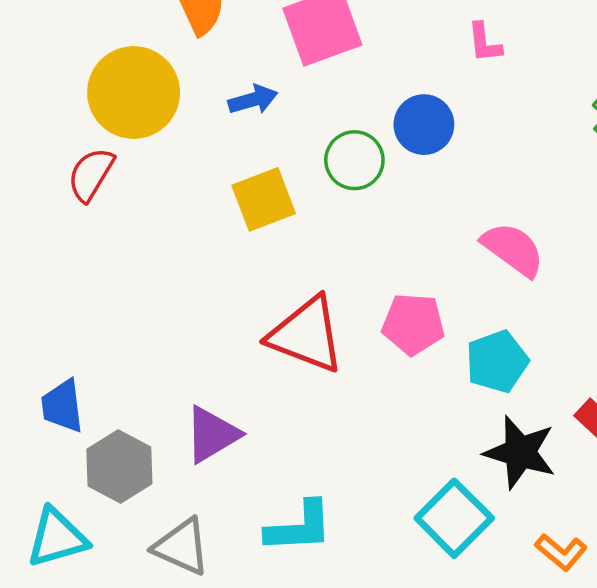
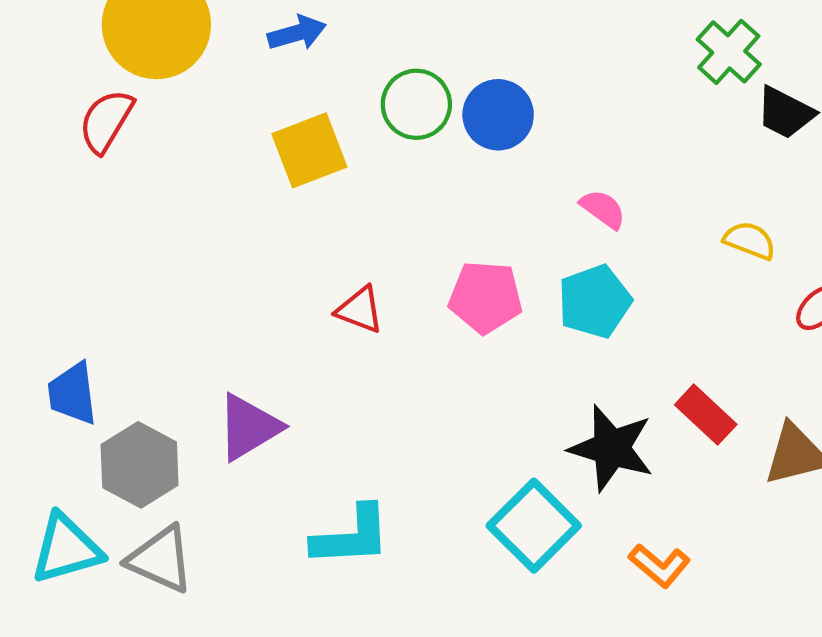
blue circle: (424, 125) -> (498, 115), moved
pink semicircle: (513, 249) -> (603, 209), size x0.6
red triangle: (306, 335) -> (360, 310), size x0.5
cyan pentagon: (497, 361) -> (595, 301), moved
gray triangle: (182, 547) -> (161, 559), moved

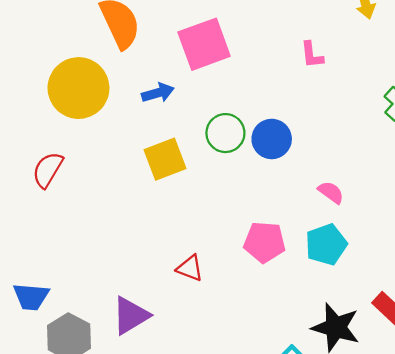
red semicircle: (106, 121) -> (48, 170), moved
red triangle: (360, 310) -> (190, 268), moved
blue trapezoid: (73, 394) -> (31, 297), turned -78

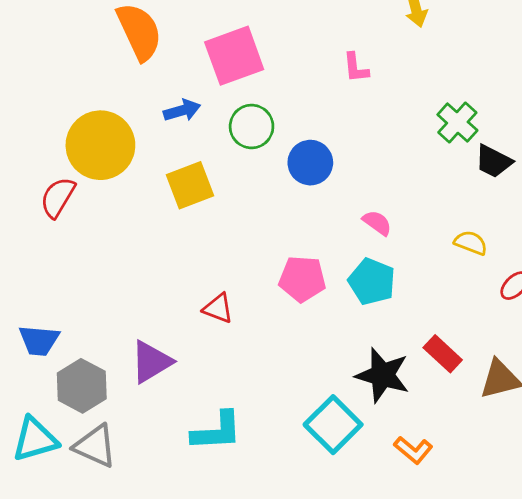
yellow circle: (78, 88) -> (100, 145), moved
green circle: (225, 133) -> (252, 127), moved
cyan pentagon: (326, 244) -> (372, 282), turned -30

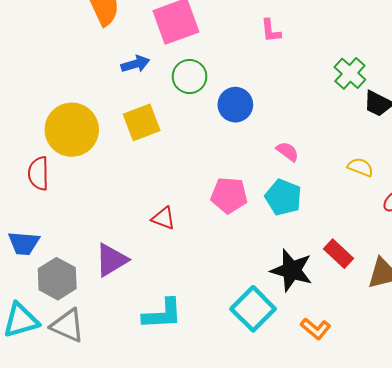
yellow circle: (100, 145) -> (72, 130), moved
red semicircle: (58, 197) -> (38, 173), moved, turned -32

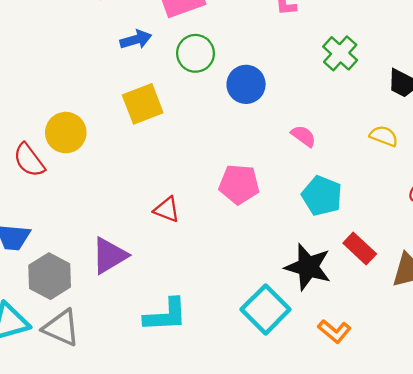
green cross: (350, 73) -> (340, 53), moved
yellow circle: (72, 130) -> (66, 133), moved, size x0.7
yellow semicircle: (360, 167) -> (384, 136), moved
red semicircle: (38, 173) -> (29, 160), turned -36
cyan pentagon: (283, 197) -> (322, 196), moved

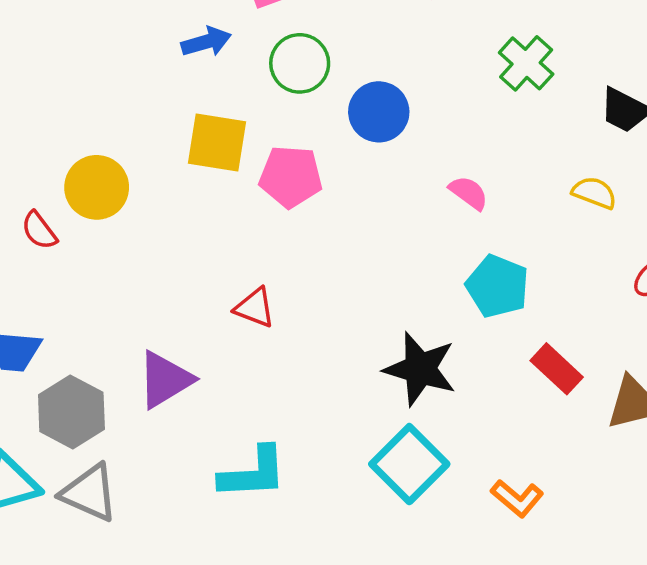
yellow square: (143, 104) -> (217, 142), turned 30
red semicircle: (29, 160) -> (39, 230), size x0.7
pink pentagon: (239, 184) -> (291, 177), moved
black star: (308, 267) -> (420, 369), moved

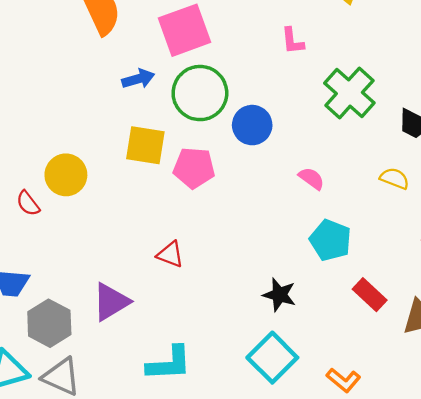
green circle: (300, 63) -> (200, 93), size x1.4
green cross: (526, 63) -> (349, 93), size x1.4
black star: (420, 369) -> (279, 295), size x0.7

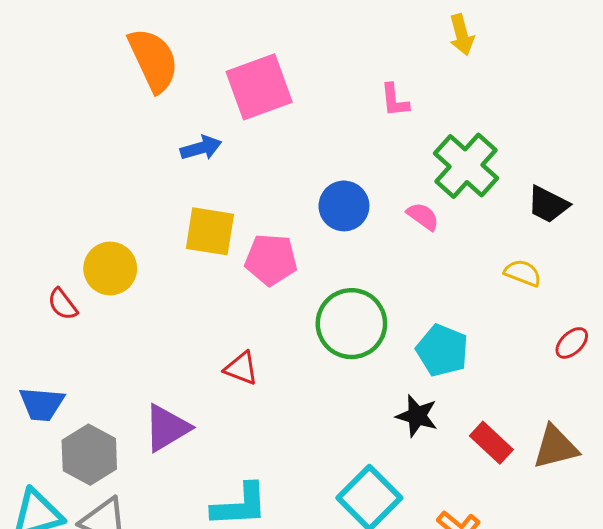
green circle: (200, 93) -> (351, 324), moved
pink semicircle: (311, 178) -> (423, 216), moved
black star: (279, 295) -> (417, 416), moved
red rectangle: (370, 295) -> (491, 443), moved

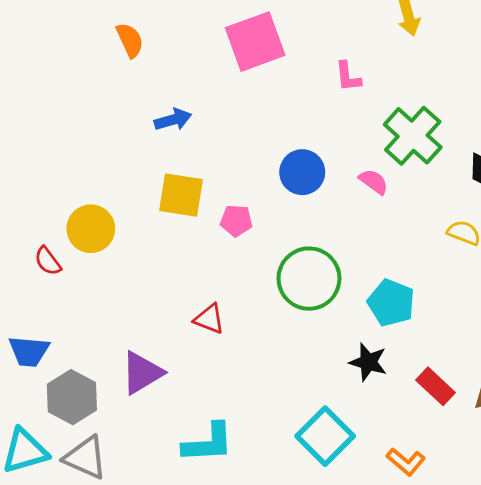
orange semicircle: (153, 60) -> (130, 40), size x0.6
pink square: (259, 87) -> (255, 42), moved
pink pentagon: (271, 260) -> (236, 221), size x0.7

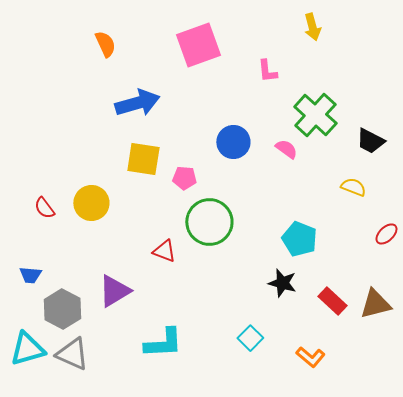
blue arrow: (173, 120) -> (137, 103), size x1.6
yellow circle: (91, 229) -> (91, 203), moved
green circle: (309, 279) -> (209, 222), moved
blue trapezoid: (29, 351) -> (30, 275), size x0.7
cyan square: (325, 436) -> (250, 338), size x0.6

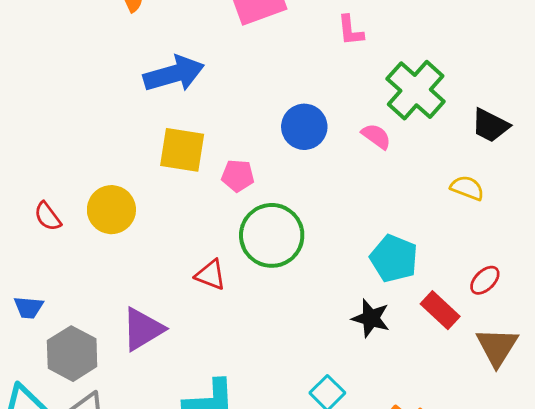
red ellipse: (386, 234) -> (485, 280), moved
red rectangle: (332, 301) -> (440, 310), moved
brown triangle: (375, 304) -> (497, 347), turned -44

